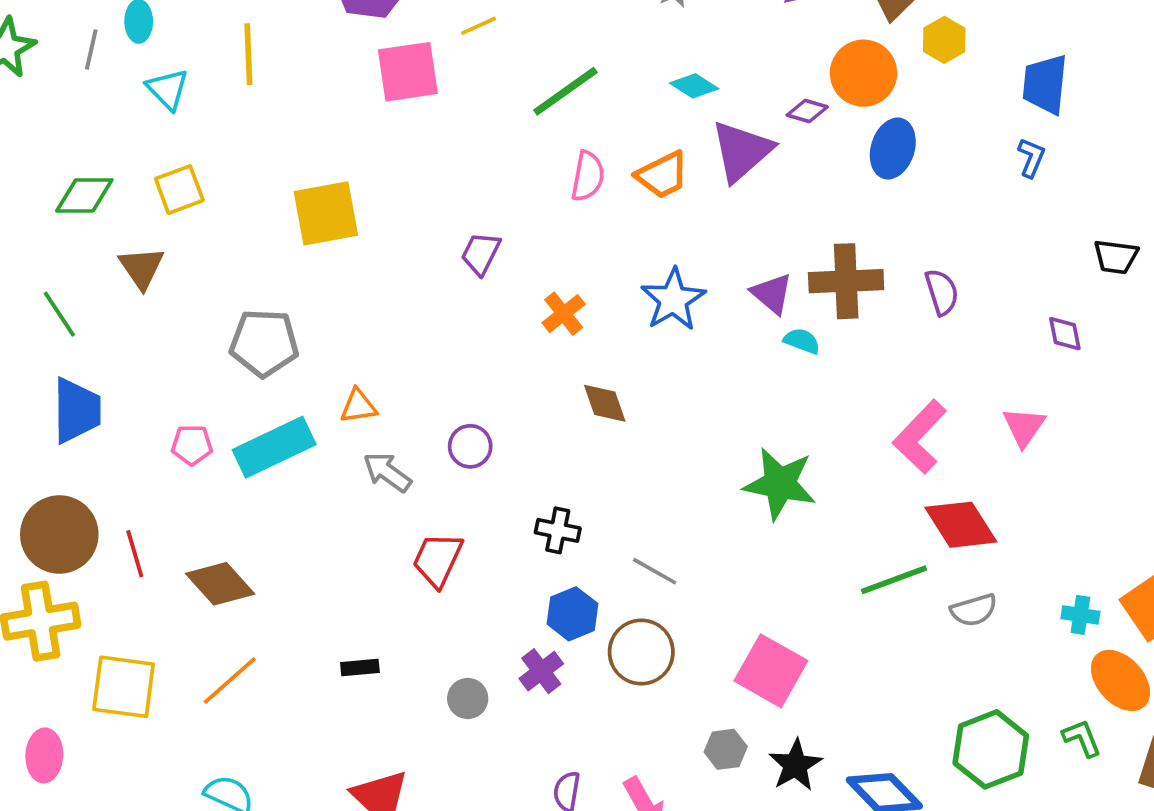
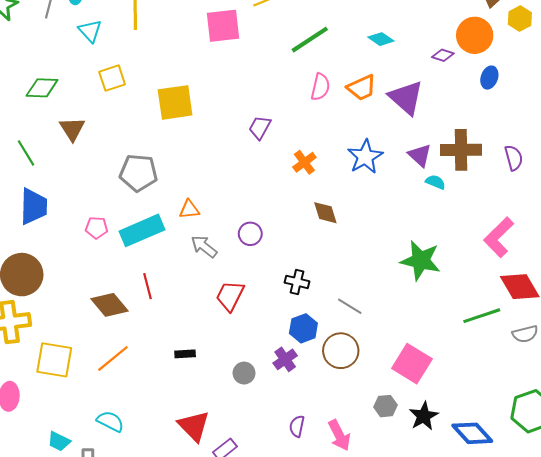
blue ellipse: (893, 148) -> (489, 78), size x0.7
purple triangle: (742, 151) -> (406, 98), moved, turned -39
yellow square: (179, 190) -> (112, 78), moved
red line: (135, 554) -> (148, 286), moved

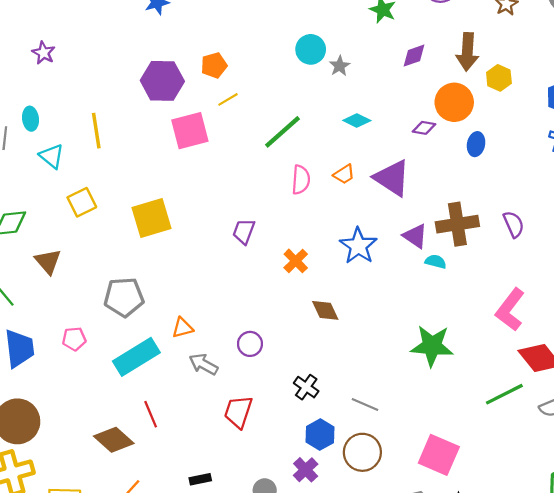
orange trapezoid: (362, 88) -> (344, 174), size x0.7
pink pentagon: (97, 228) -> (74, 339), moved
black cross: (297, 282) -> (306, 387), turned 30

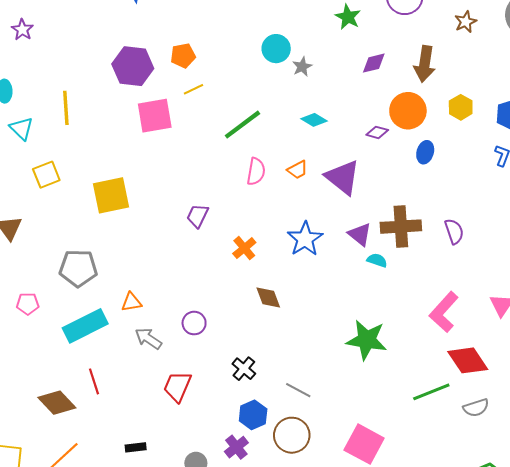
yellow hexagon: (499, 78) -> (461, 107), moved

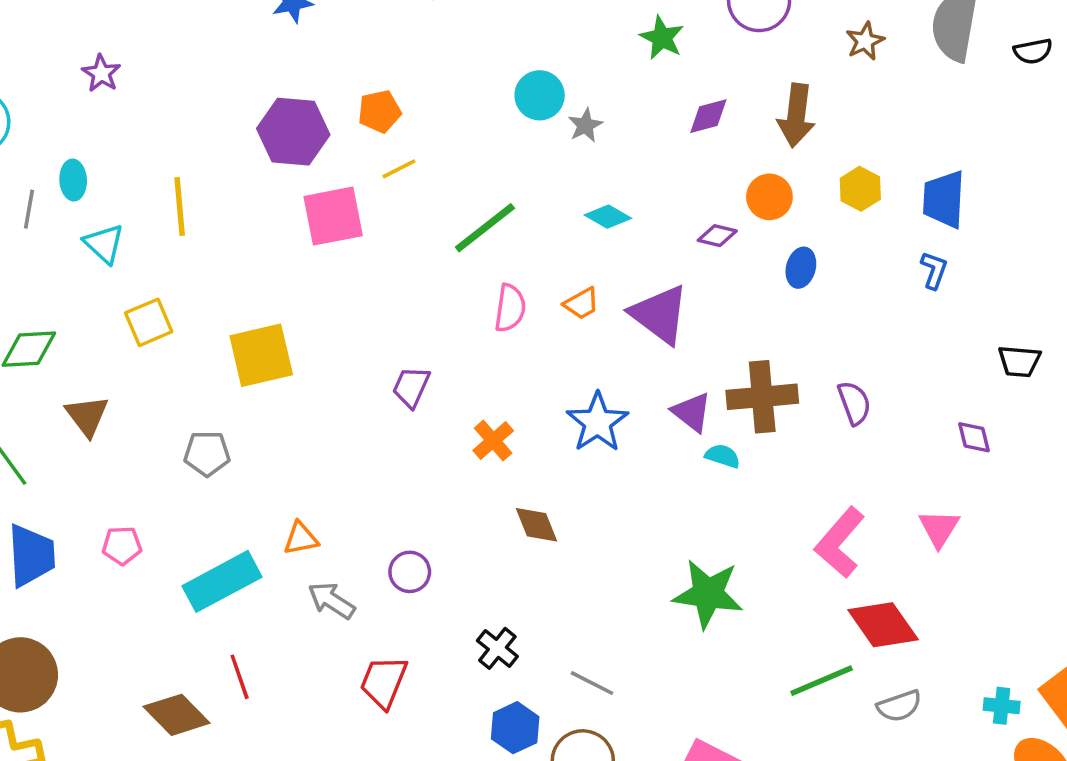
orange circle: (408, 111) -> (769, 197), size x0.7
gray pentagon: (78, 268) -> (207, 454), moved, size x0.7

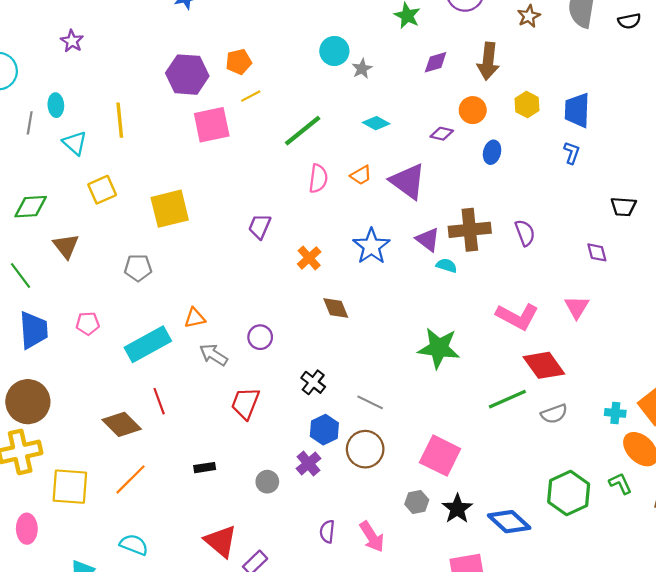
pink L-shape: (840, 542) -> (517, 316), turned -102

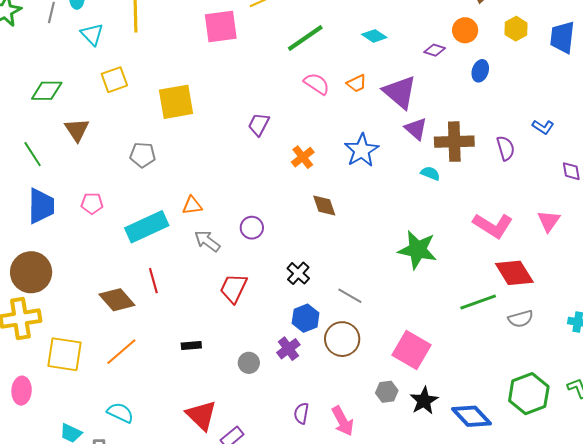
blue L-shape: (572, 153) -> (543, 127), moved, turned 100
pink semicircle: (318, 178) -> (317, 84), turned -68
purple triangle: (428, 239) -> (416, 129), moved

